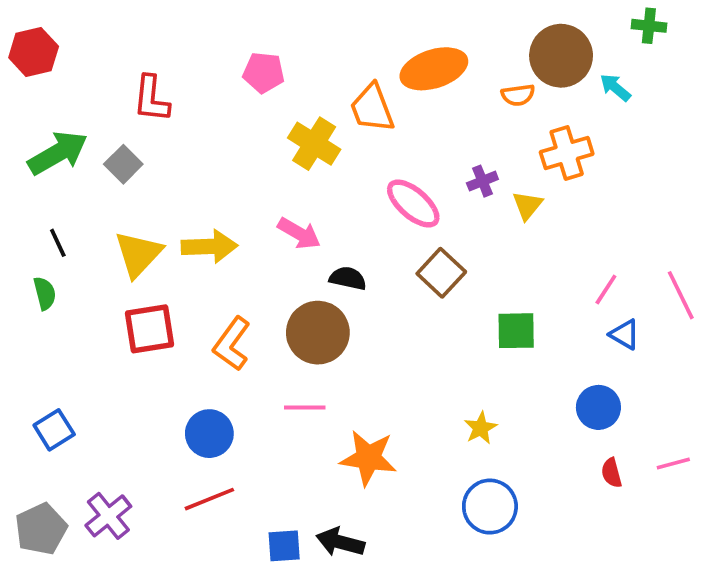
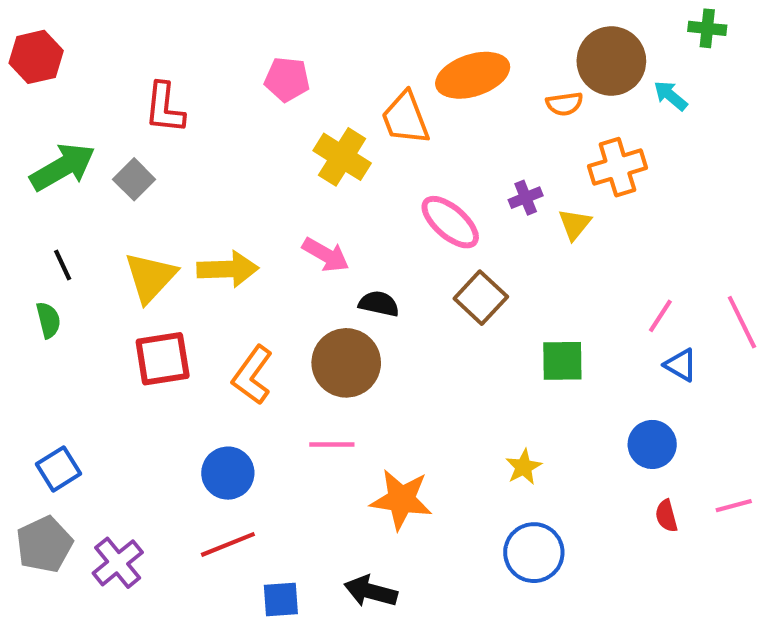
gray pentagon: (41, 529) -> (44, 544), moved
blue square: (284, 546) -> (281, 600), moved

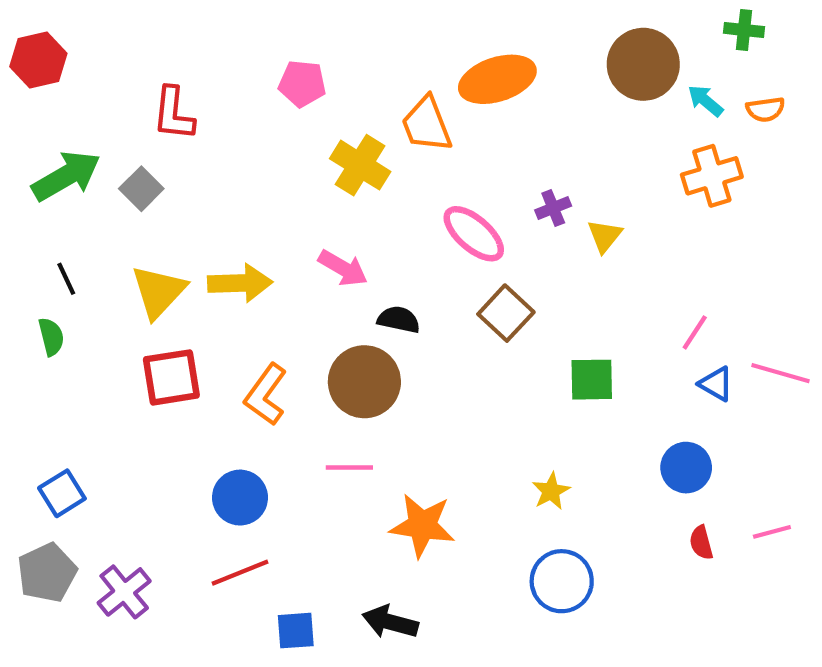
orange semicircle: (564, 104) -> (765, 109), moved
orange cross: (617, 167) -> (712, 176), moved
pink line: (742, 322) -> (781, 373), moved, turned -48

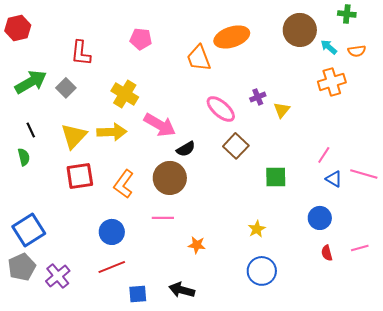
yellow cross: (360, 165) -> (125, 94), moved
pink arrow: (343, 268) -> (160, 125), size x1.4
black semicircle: (399, 320) -> (186, 149), turned 138
blue square: (62, 493) -> (29, 230), size x1.5
orange star: (422, 525) -> (197, 245), size x0.6

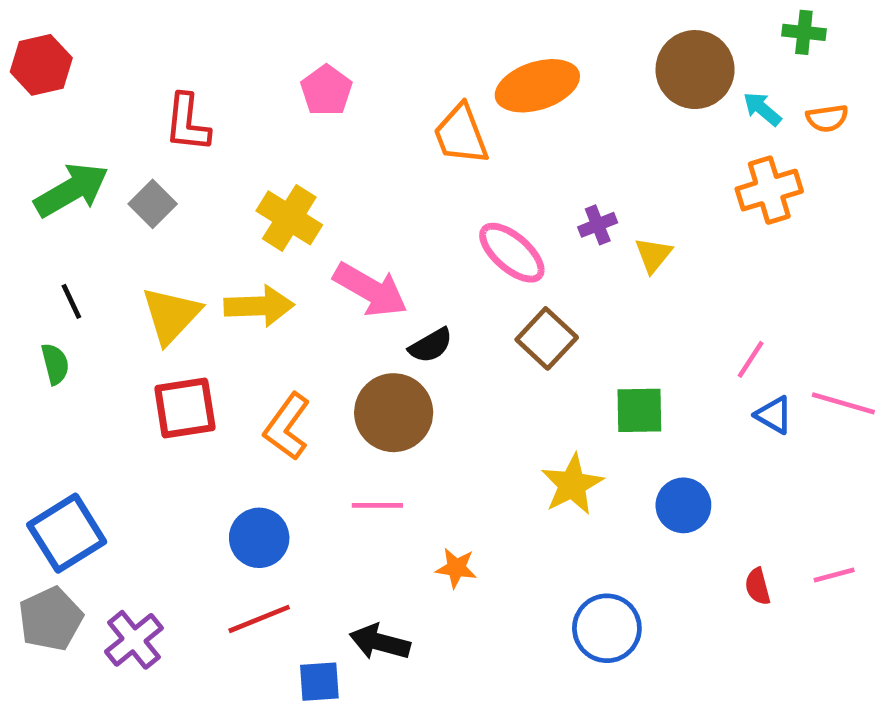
pink pentagon: (141, 39) -> (326, 90), turned 30
blue circle: (320, 218) -> (683, 505), moved
yellow star: (257, 229) -> (572, 485), moved, size x1.5
black arrow: (182, 290) -> (380, 642), moved

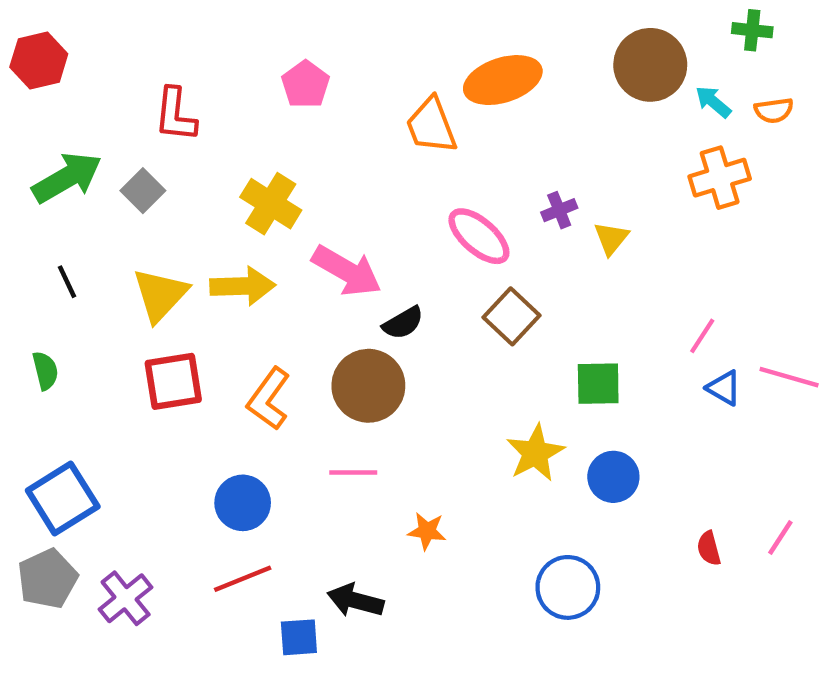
green semicircle: (55, 364) -> (45, 371), moved
blue circle: (683, 505) -> (613, 477), moved
pink line: (834, 575) -> (780, 538), turned -42

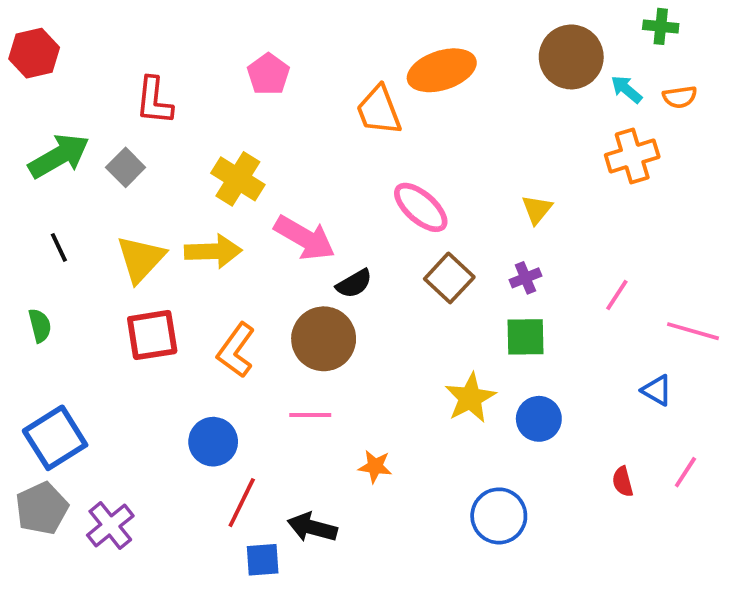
purple cross: (559, 210) -> (525, 278), moved
blue triangle: (724, 388) -> (657, 390), moved
red line: (243, 579) -> (242, 503), moved, turned -42

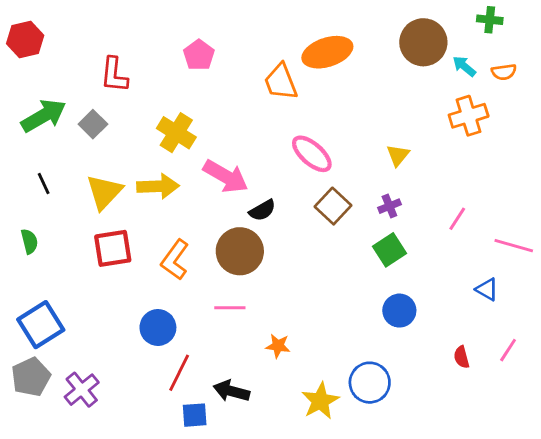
green square: (525, 337) -> (389, 250), turned -32
yellow star: (470, 398) -> (320, 401), moved

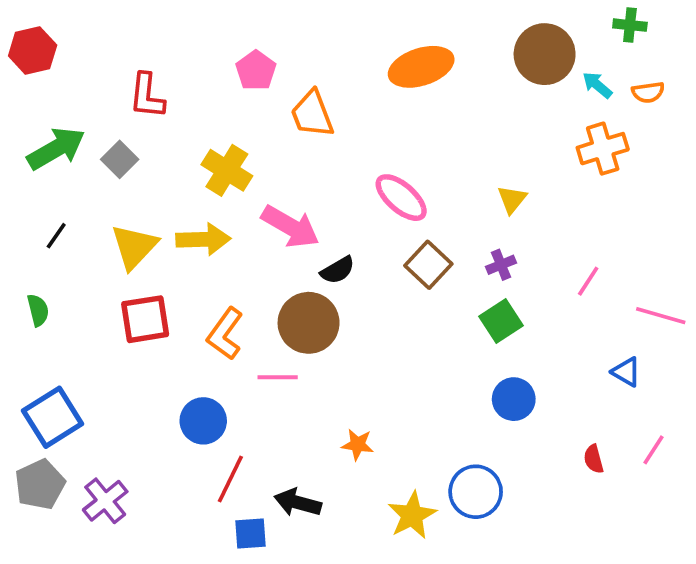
orange trapezoid: (281, 82) -> (312, 114), moved
black line: (44, 183) -> (56, 236), turned 60
pink line: (230, 308) -> (278, 377), moved

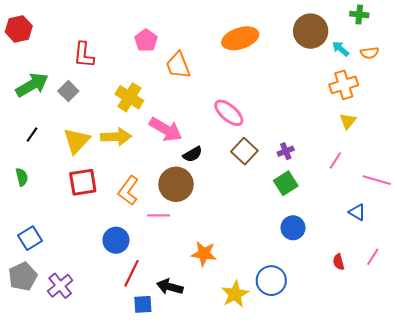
yellow triangle: (512, 199) -> (348, 121), moved
blue square: (53, 417) -> (30, 238), size x0.7
orange star: (358, 444) -> (204, 254), size x1.4

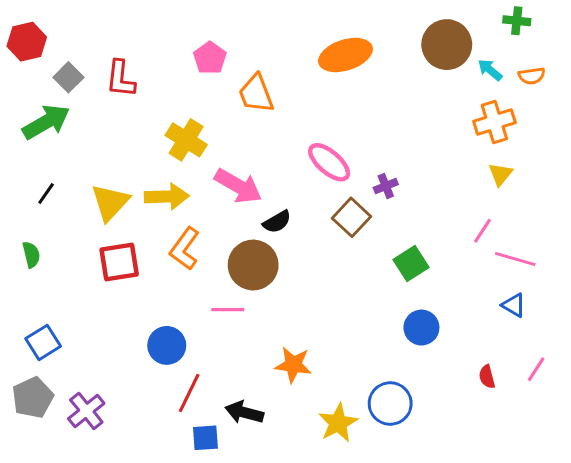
gray square: (68, 91) -> (68, 77), moved
purple cross: (286, 151) -> (386, 186), moved
pink line: (377, 180) -> (515, 259), moved
orange L-shape: (128, 190) -> (185, 249), moved

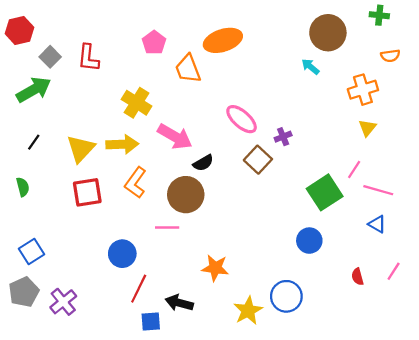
orange ellipse: (345, 55) -> (223, 40), moved
cyan arrow: (490, 70) -> (310, 67), moved
green square: (411, 264) -> (325, 192), moved, size x1.4

